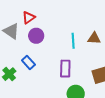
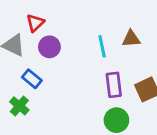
blue rectangle: (28, 63) -> (32, 79), moved
purple rectangle: (65, 69) -> (114, 85), moved

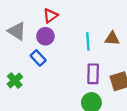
red triangle: (35, 23) -> (50, 16), moved
blue rectangle: (32, 79) -> (38, 58), moved

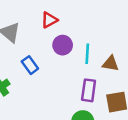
purple circle: (45, 36) -> (63, 45), moved
brown triangle: (112, 39) -> (110, 64), moved

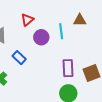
cyan line: (87, 54) -> (61, 31), moved
brown triangle: (110, 64) -> (80, 20), moved

